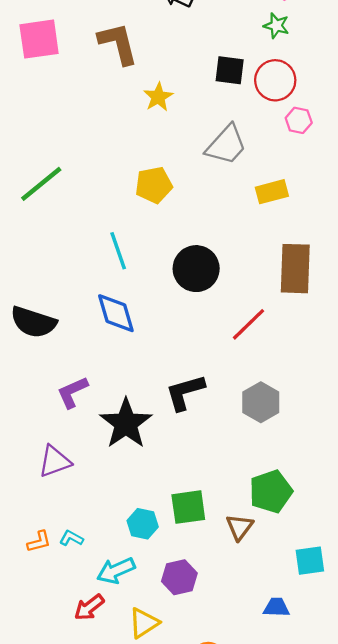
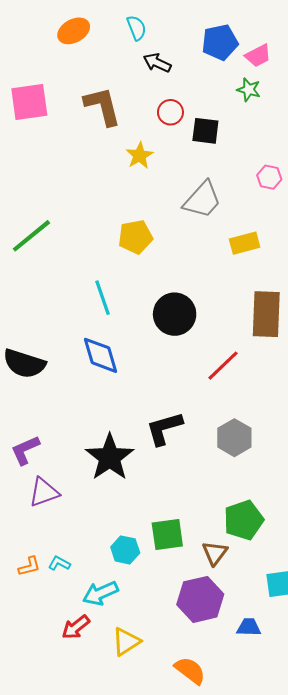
red circle: (275, 80) -> (170, 112), moved, size x0.7
purple L-shape: (72, 392) -> (25, 450), moved
purple hexagon: (179, 577) -> (200, 599), moved, size x1.4

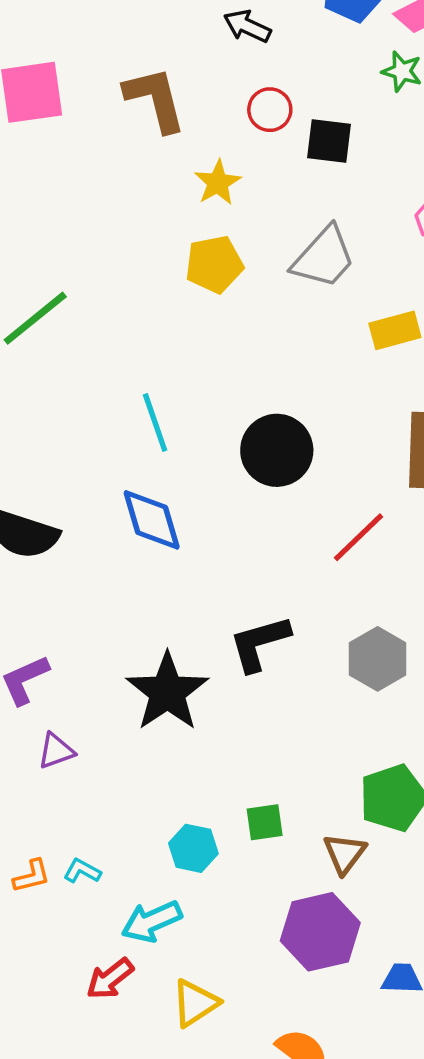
yellow pentagon: (135, 237) -> (214, 264), moved
purple triangle: (44, 492) -> (56, 751), size x0.7
green square: (167, 535) -> (265, 822), size x0.7

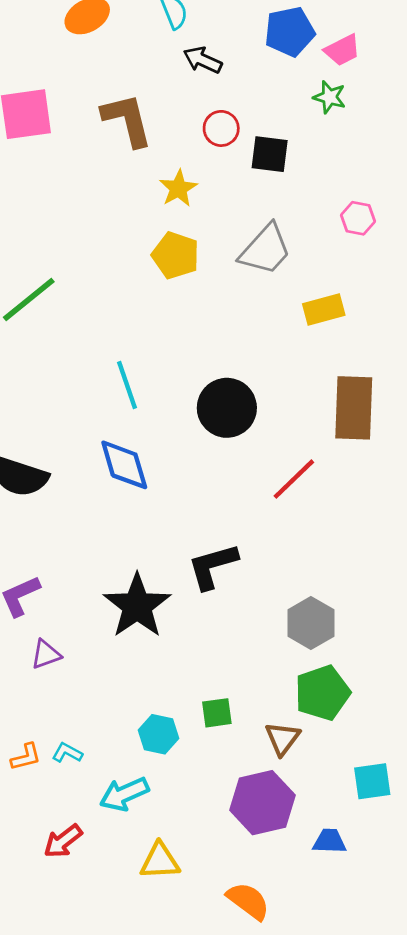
yellow pentagon: (214, 264) -> (176, 255), turned 30
gray hexagon: (378, 659) -> (311, 623), moved
red arrow: (110, 979) -> (63, 841), moved
yellow triangle: (195, 1003) -> (160, 861), turned 30

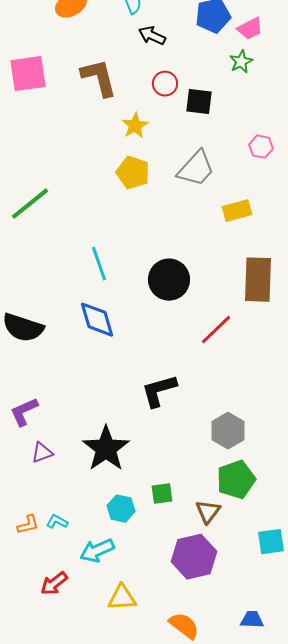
green star: (329, 97) -> (241, 62), turned 30
black star: (137, 606) -> (106, 449), moved
blue trapezoid: (329, 841) -> (252, 620), moved

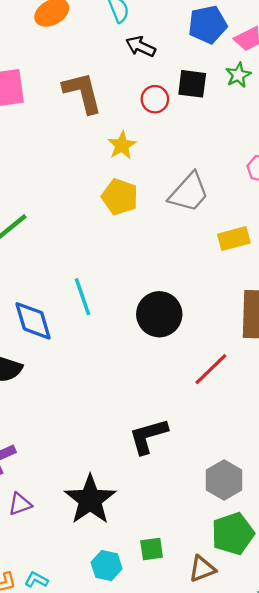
black square: (199, 102) -> (192, 84), moved
blue diamond: (97, 320) -> (33, 321), moved
brown triangle: (208, 512) -> (202, 569), turned 32

